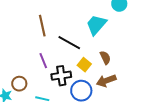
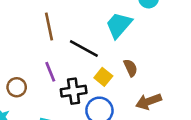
brown arrow: (106, 81) -> (149, 101), moved
brown circle: (19, 84) -> (17, 87), moved

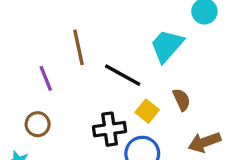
purple line: (50, 72) -> (46, 78), moved

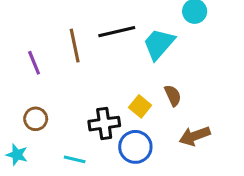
black line: (123, 75) -> (117, 32), moved, turned -42
purple line: (46, 78) -> (34, 63), moved

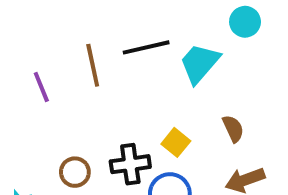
brown semicircle: (173, 95) -> (233, 129), moved
brown circle: (36, 119) -> (75, 172), moved

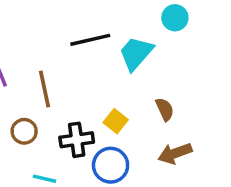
brown line: (93, 65) -> (44, 89), moved
brown circle: (75, 172) -> (24, 131), moved

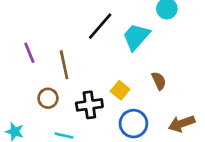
black line: (90, 40) -> (100, 26), turned -36
brown arrow: (175, 153) -> (182, 124), moved
blue circle: (111, 165) -> (133, 124), moved

